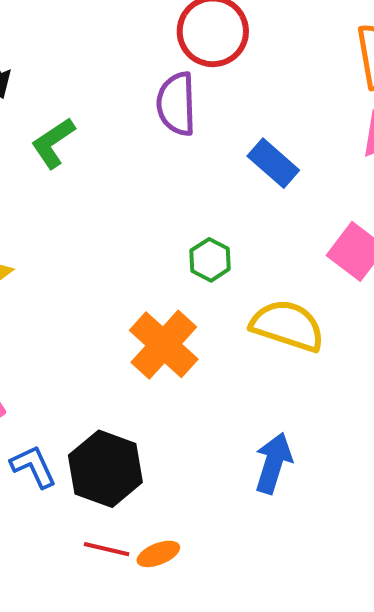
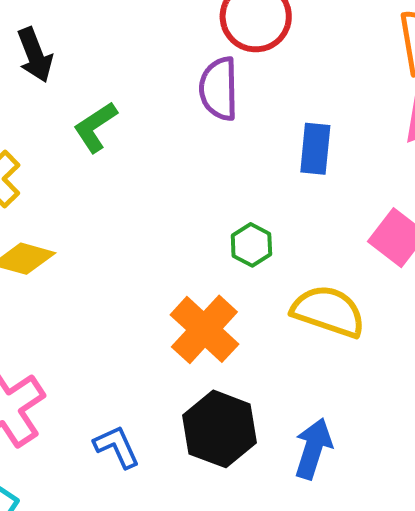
blue rectangle: (273, 163) -> (315, 149), turned 54
blue L-shape: (33, 466) -> (117, 447), moved
black hexagon: (105, 469) -> (220, 429), moved

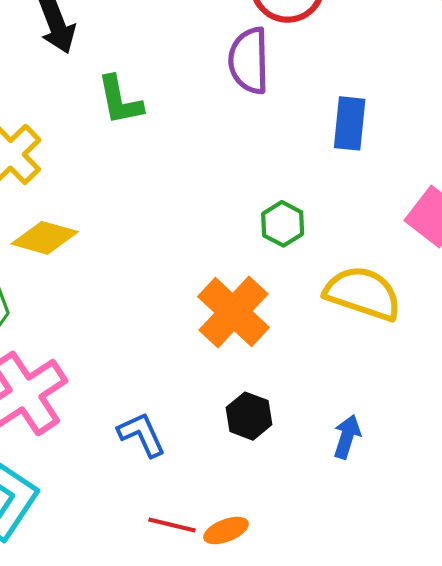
green L-shape: (95, 127) -> (120, 100), turned -68
black hexagon: (220, 429) -> (249, 416), size x0.6
blue arrow: (313, 449) -> (347, 437), size x0.7

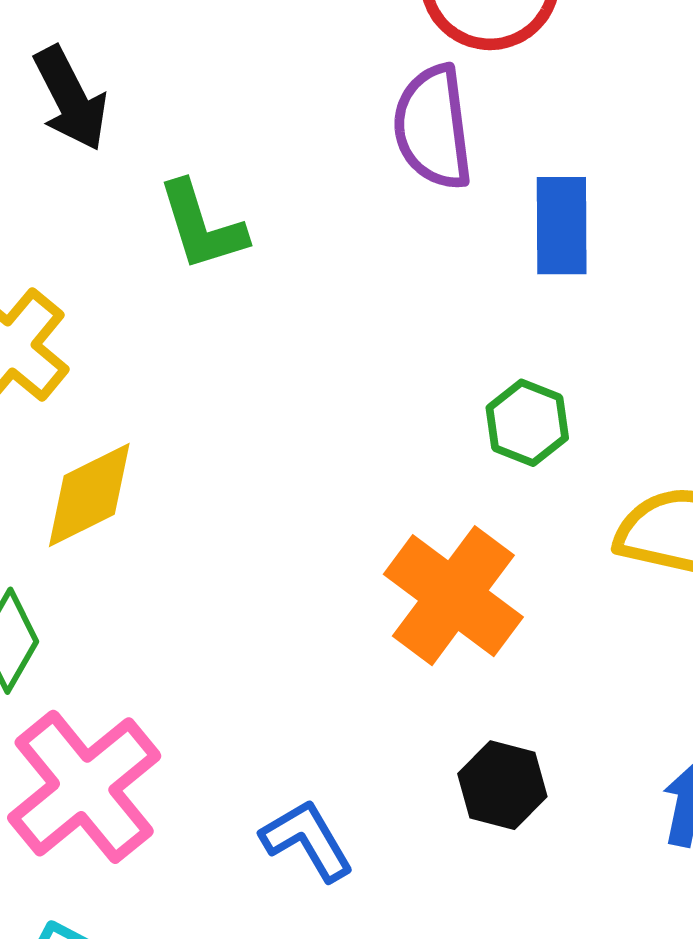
blue rectangle: (350, 123) -> (562, 226), moved
yellow diamond: (45, 238) -> (89, 495), turned -36

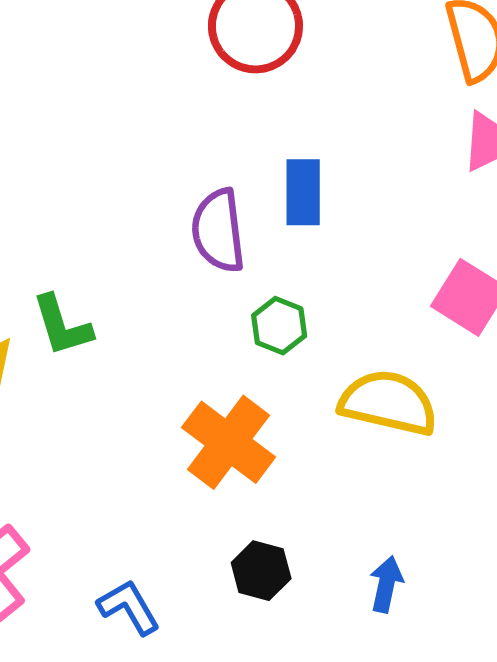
purple semicircle: (433, 127) -> (218, 231), moved
green L-shape: (202, 226) -> (62, 325), moved

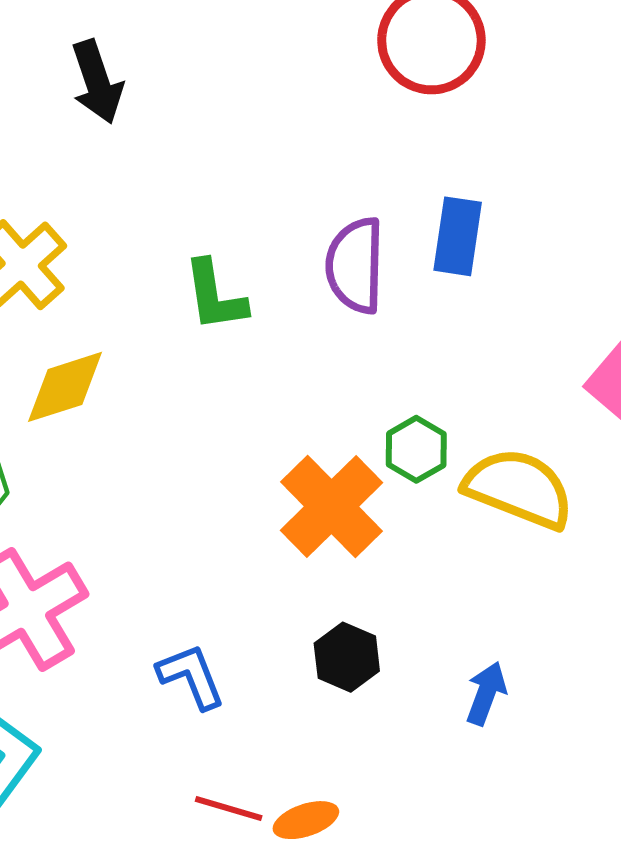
green L-shape: (62, 325) -> (215, 296), moved
green hexagon: (279, 326) -> (416, 449), moved

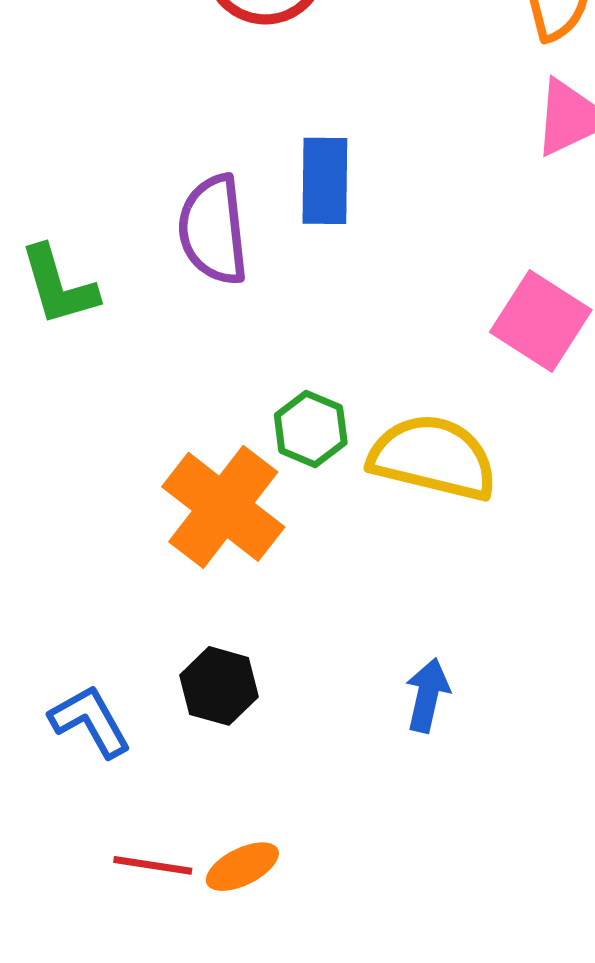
black hexagon: (347, 657) -> (219, 686), moved

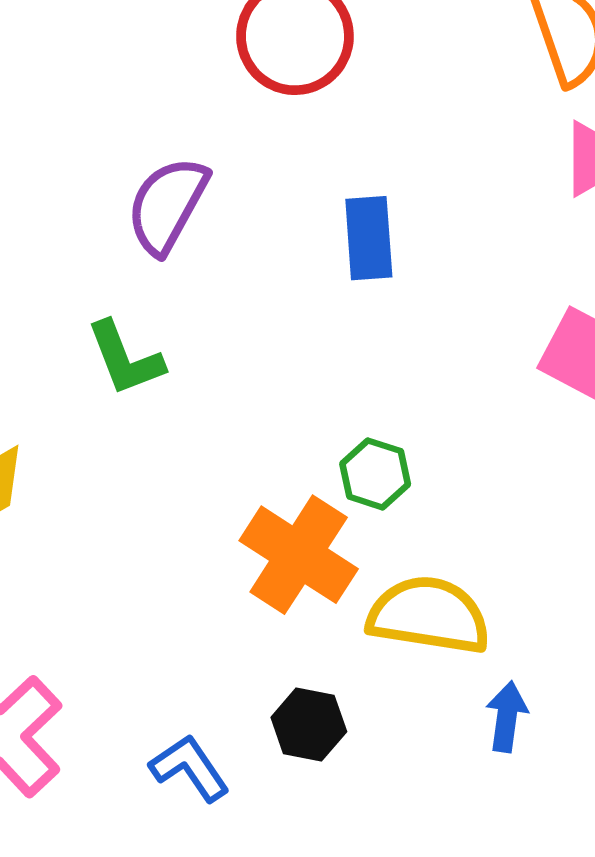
purple semicircle: (213, 230) -> (167, 205), moved, turned 40
yellow semicircle: (433, 458) -> (429, 615), moved

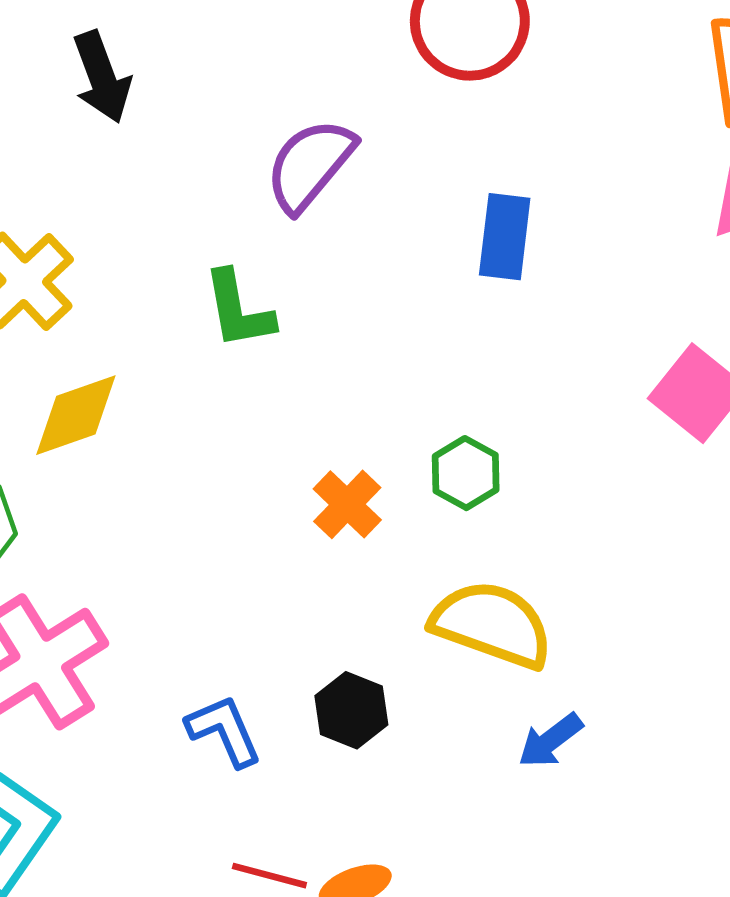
orange cross: (299, 555) -> (347, 504), moved, size x0.6
blue arrow: (507, 717) -> (550, 740), turned -146

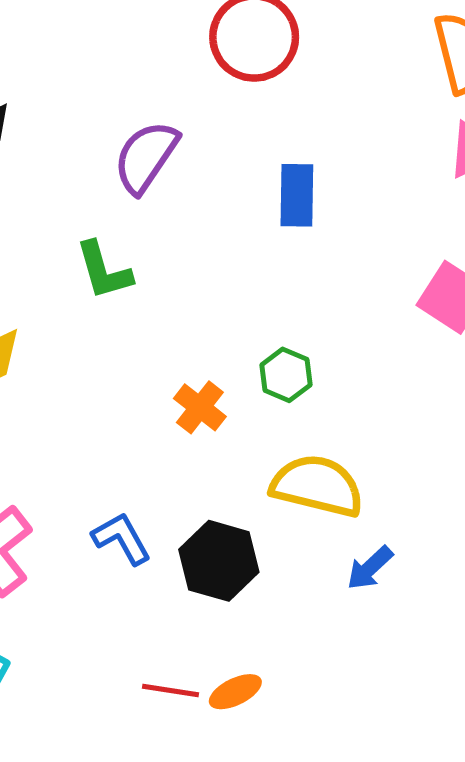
black hexagon: (351, 710) -> (219, 561), size x1.4
blue L-shape: (224, 731) -> (122, 539), moved

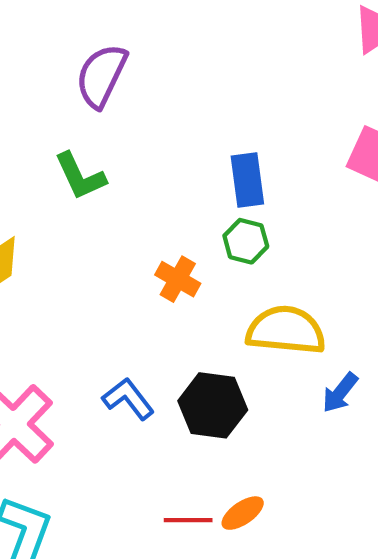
blue rectangle: (297, 195) -> (247, 180), moved

